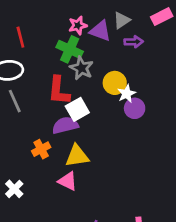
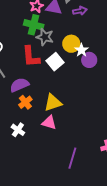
white square: (77, 109) -> (55, 62), moved
purple semicircle: (65, 125) -> (19, 85), moved
white cross: (14, 189) -> (18, 130), moved

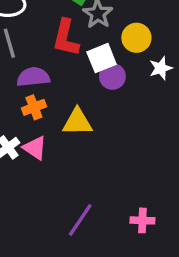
white star: (81, 50) -> (161, 68), moved
purple circle: (89, 60) -> (112, 76), moved
pink triangle: (49, 123) -> (35, 148), moved

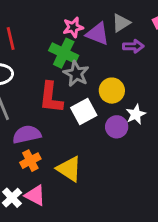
purple circle: (112, 76) -> (117, 127), moved
yellow triangle: (77, 122) -> (69, 169), turned 40

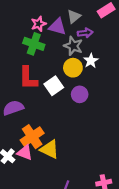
gray star: (76, 74) -> (73, 46), moved
white star: (136, 114) -> (91, 61), moved
orange cross: (30, 161) -> (32, 137), moved, size x1.5
yellow triangle: (69, 169) -> (50, 149), moved

